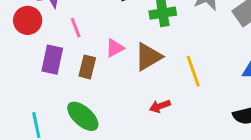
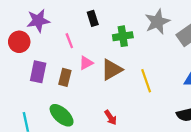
pink line: (76, 28) -> (69, 41), moved
red arrow: (160, 106) -> (111, 117), moved, turned -104

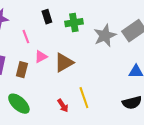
gray star: (157, 22) -> (105, 36), moved
green cross: (123, 36) -> (74, 23), moved
yellow line: (146, 81) -> (84, 98), moved

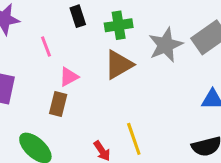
brown triangle: (64, 63) -> (119, 65), moved
brown rectangle: (22, 70) -> (58, 104), moved

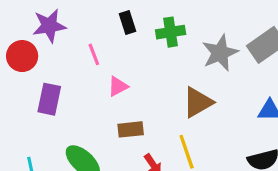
brown triangle: (119, 65) -> (198, 102), moved
brown rectangle: (58, 104) -> (131, 129), moved, turned 70

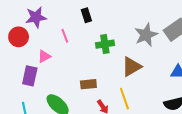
green cross: (171, 32) -> (105, 44), moved
pink triangle: (118, 86) -> (44, 56), moved
purple rectangle: (49, 99) -> (30, 76), moved

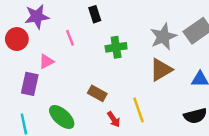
brown triangle: (132, 67) -> (161, 70), moved
brown rectangle: (88, 84) -> (97, 93), turned 35

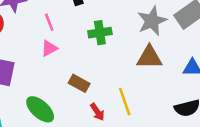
pink triangle: (46, 61) -> (49, 48), moved
brown triangle: (161, 70) -> (149, 57), turned 30

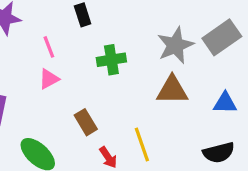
brown rectangle: (79, 83) -> (86, 122), turned 30

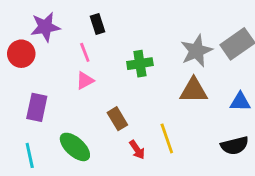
black rectangle: (83, 15) -> (98, 24), moved

